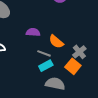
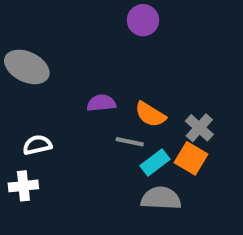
cyan rectangle: (46, 66) -> (155, 162), moved

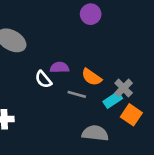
white semicircle: (37, 145) -> (43, 79), moved, turned -120
orange square: (191, 158) -> (131, 115), moved
cyan rectangle: (155, 162) -> (113, 100), moved

